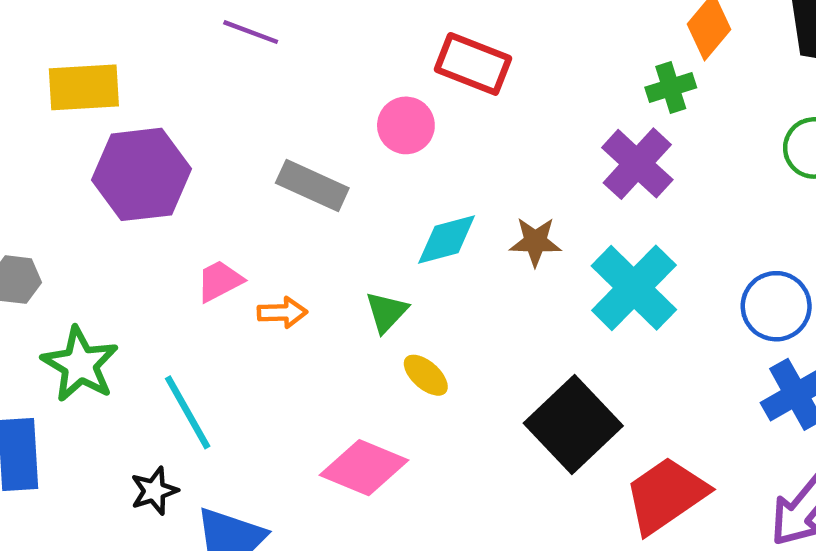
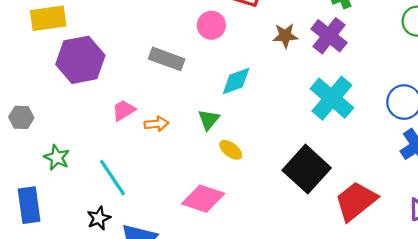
brown star: (535, 242) -> (285, 36), moved
green star: (80, 364) -> (57, 157), size x0.7

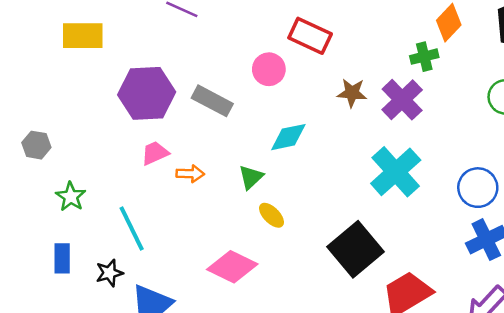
purple hexagon: (80, 60) -> (147, 93), moved
blue rectangle: (29, 205) -> (62, 258), moved, size x0.7

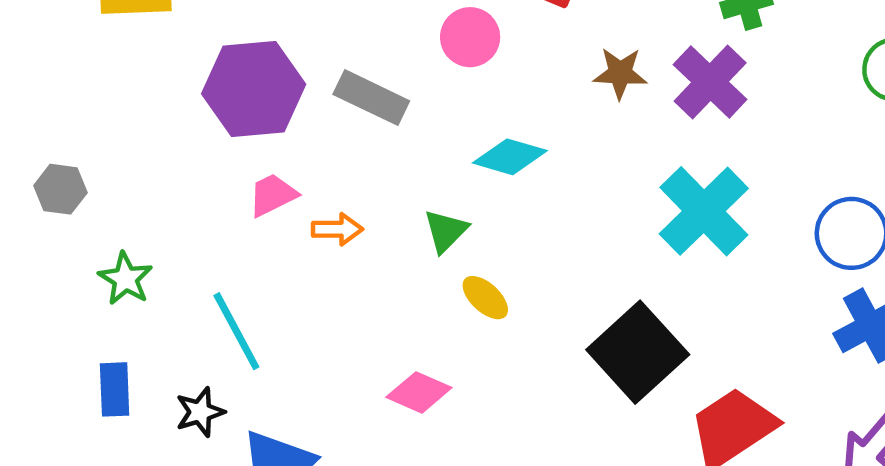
cyan diamond: (288, 137) -> (510, 157), turned 30
pink diamond: (232, 267) -> (419, 392), size x0.7

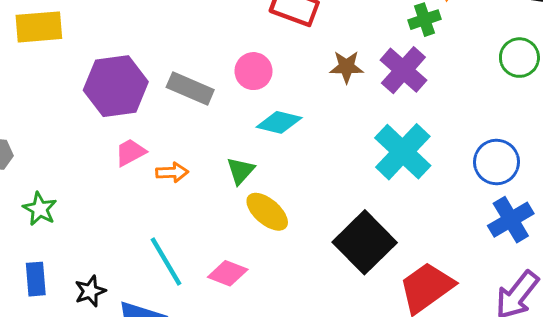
pink circle: (470, 37) -> (253, 71), moved
yellow ellipse: (485, 298) -> (267, 212), size x1.4
cyan line: (236, 331) -> (166, 261), moved

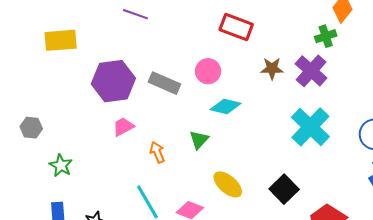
orange arrow: (172, 172) -> (157, 152), moved, turned -110
yellow ellipse: (267, 212) -> (228, 184), moved
black square: (365, 242) -> (284, 189), size x0.7

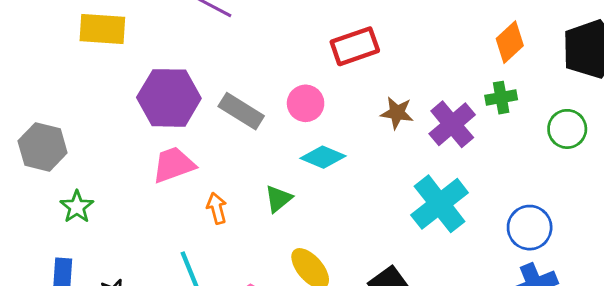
red rectangle: (236, 27) -> (355, 46), turned -48
green cross: (326, 36) -> (501, 98), moved
pink trapezoid: (123, 127) -> (174, 165), size x1.4
gray hexagon: (31, 128) -> (43, 147), size x1.5

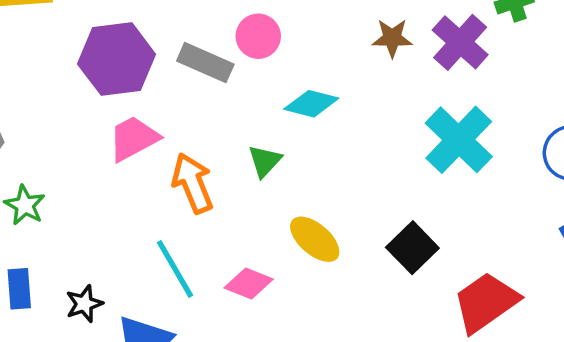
pink circle: (306, 103) -> (258, 36), moved
orange arrow: (217, 208) -> (193, 183), size x1.6

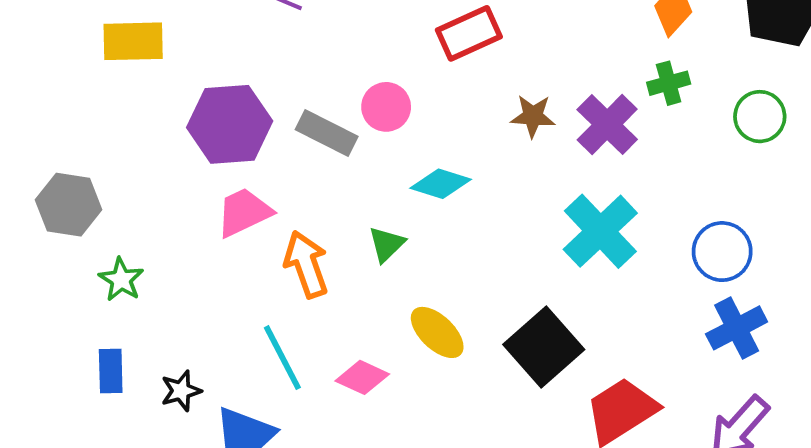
black square: (412, 248) -> (544, 347), size x1.4

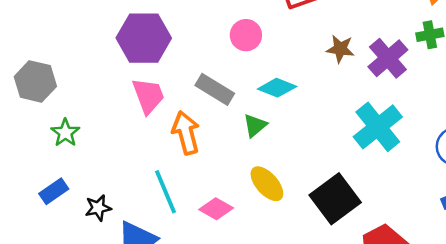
gray rectangle: (327, 133) -> (215, 89), moved
pink trapezoid: (244, 212) -> (148, 96), turned 90
green triangle: (387, 244) -> (255, 125), moved
blue rectangle: (111, 371) -> (54, 191), turned 52

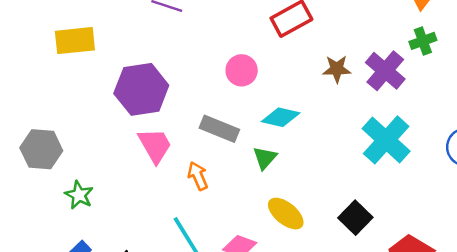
orange arrow: (186, 133) -> (198, 176), size x0.7
black square: (335, 199) -> (355, 218), size x0.7

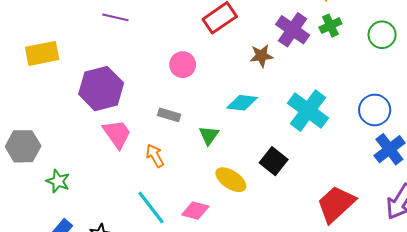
purple cross: (385, 71) -> (293, 30), moved
cyan diamond: (281, 117) -> (242, 103), moved
gray rectangle: (219, 129) -> (169, 115), size x0.7
black square: (355, 218) -> (274, 161), moved

